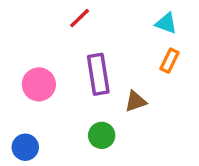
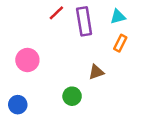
cyan triangle: (166, 23) -> (118, 17), turned -35
purple rectangle: (98, 74) -> (84, 21), moved

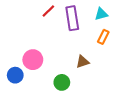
pink circle: (27, 60) -> (33, 60), moved
blue circle: (18, 105) -> (15, 75), moved

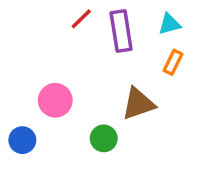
brown triangle: (83, 62) -> (138, 104), size x1.5
blue circle: (15, 75) -> (22, 140), moved

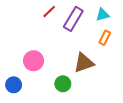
purple rectangle: (121, 31) -> (73, 19), turned 40

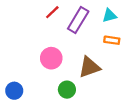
orange rectangle: (105, 38) -> (112, 40), turned 72
pink circle: (34, 61) -> (51, 58), moved

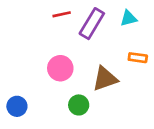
red line: (52, 12) -> (62, 14), turned 32
orange rectangle: (112, 40) -> (138, 58), moved

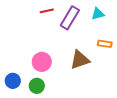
pink circle: (60, 68) -> (42, 62), moved
green circle: (79, 105) -> (37, 86), moved

